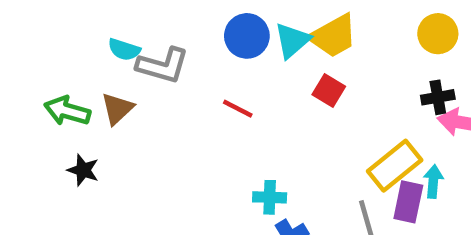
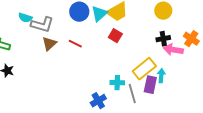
brown triangle: (117, 109) -> (49, 44), moved
cyan cross: (270, 197) -> (117, 83), moved

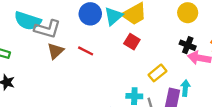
cyan semicircle: (25, 18) -> (28, 21), size x1.6
black cross: (163, 39) -> (188, 45), turned 32
yellow rectangle: (144, 69) -> (158, 73), moved, size x0.7

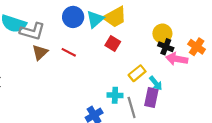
yellow circle: (188, 13) -> (162, 34), moved
cyan arrow: (185, 88) -> (156, 83), moved, turned 136

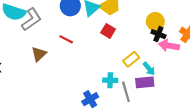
gray L-shape: (32, 31) -> (31, 19), turned -50
brown triangle: (40, 52) -> (39, 54), moved
purple rectangle: (151, 97) -> (145, 82), turned 72

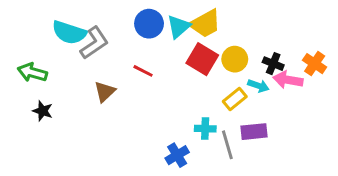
yellow circle: (155, 22) -> (235, 59), moved
red square: (108, 31) -> (202, 59), size x1.5
cyan arrow: (149, 69) -> (258, 86), moved, turned -32

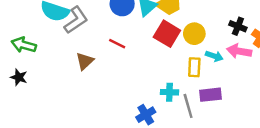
black cross: (273, 64) -> (238, 26), moved
yellow rectangle: (235, 99) -> (194, 67), turned -48
black star: (43, 111) -> (19, 77), moved

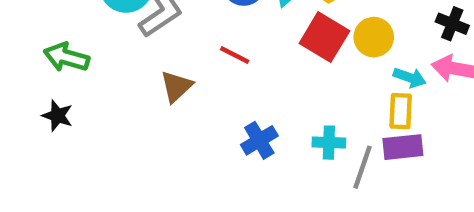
yellow rectangle: (194, 67) -> (401, 111), moved
gray line: (188, 106) -> (363, 167), turned 35
blue cross: (146, 115) -> (259, 140), moved

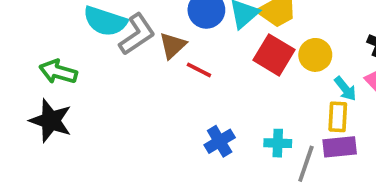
cyan arrow: (410, 77) -> (345, 89), turned 32
brown triangle: (176, 86) -> (173, 46), moved
black star: (57, 116) -> (51, 121), size x1.6

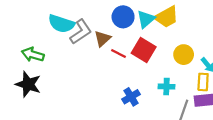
red square: (274, 55) -> (144, 50), moved
yellow circle: (315, 55) -> (184, 55), moved
cyan cross: (278, 143) -> (166, 87), moved

